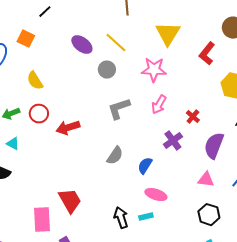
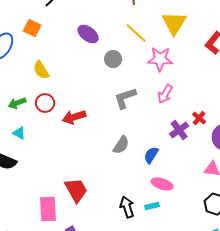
yellow line: (116, 43) -> (136, 33), moved
red cross: (193, 117) -> (199, 118), moved

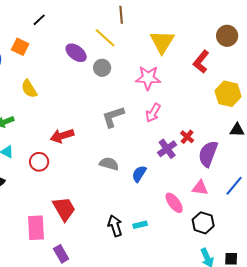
yellow line: (136, 33) -> (105, 38), moved
gray circle: (113, 59) -> (102, 68), moved
red circle: (45, 103) -> (39, 162), moved
gray semicircle: (121, 145) -> (109, 164), turned -108
pink ellipse: (162, 184) -> (174, 203), moved, turned 35

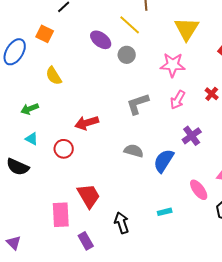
red cross: (187, 137) -> (212, 94), moved
blue semicircle: (139, 174) -> (164, 161), size x1.4
black arrow: (115, 226) -> (122, 223), moved

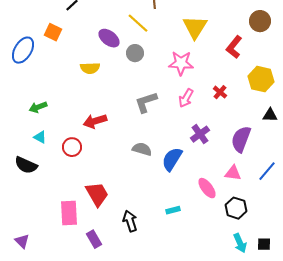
yellow semicircle: (54, 76) -> (90, 68), moved, turned -60

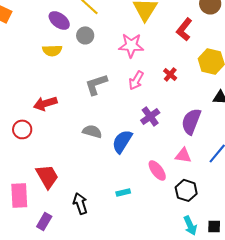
yellow semicircle: (90, 68) -> (52, 50), moved
purple rectangle: (94, 239) -> (44, 221), turned 60

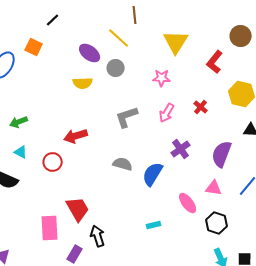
pink star: (131, 45) -> (162, 78), size x0.7
black arrow: (80, 203) -> (98, 236), moved

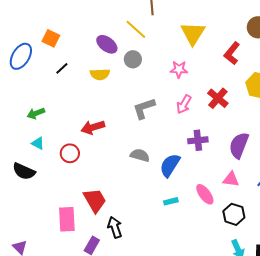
black line: (53, 20) -> (62, 68), moved
red cross: (201, 107) -> (218, 98), size x1.5
purple cross: (181, 149) -> (198, 140), turned 30
cyan rectangle: (154, 225) -> (171, 201), moved

